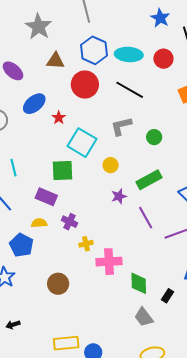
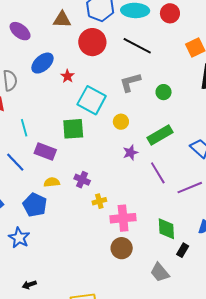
purple rectangle: (46, 197) -> (45, 152), moved
green diamond: (139, 283) -> (166, 229), moved
brown circle: (58, 284) -> (122, 248), moved

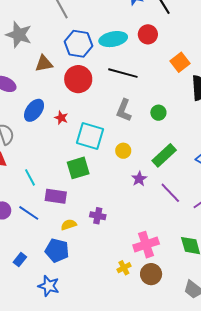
gray L-shape: (130, 82) -> (124, 110), turned -40
yellow cross: (99, 201) -> (124, 268), moved

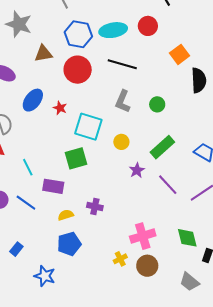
blue pentagon: (57, 250) -> (69, 244), moved, turned -30

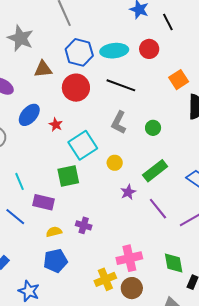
cyan square: (88, 127) -> (83, 145), turned 36
yellow cross: (120, 259) -> (105, 279), size x1.5

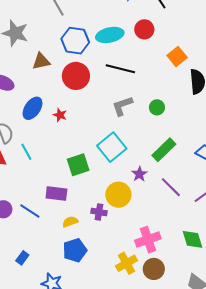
gray L-shape: (119, 123) -> (122, 106), turned 50
cyan square: (83, 145) -> (112, 147), moved
yellow circle: (115, 163) -> (118, 195), moved, size x1.6
cyan line: (19, 181) -> (26, 152), moved

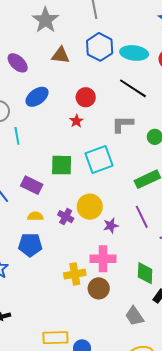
red circle: (76, 76) -> (86, 97), moved, size x0.7
red star: (60, 115) -> (76, 121), moved
purple star: (139, 174) -> (111, 226), moved

